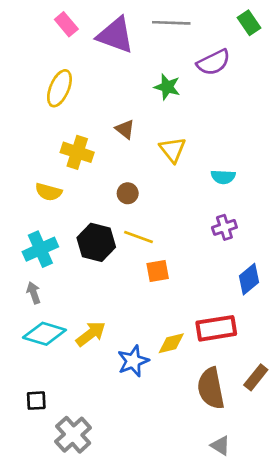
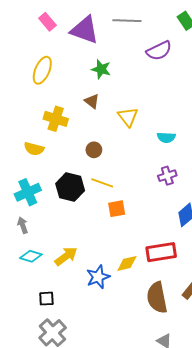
green star: (167, 87) -> (101, 69), moved
cyan diamond: (44, 334) -> (31, 256), size x0.7
black square: (36, 401) -> (46, 299), moved

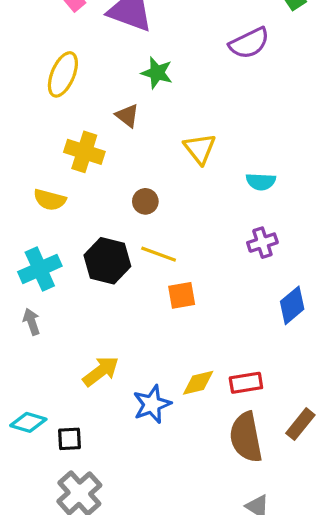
brown triangle: (92, 101) -> (127, 116), moved
red rectangle: (161, 252) -> (246, 383), moved, size x0.7
cyan diamond: (31, 256) -> (28, 422), moved

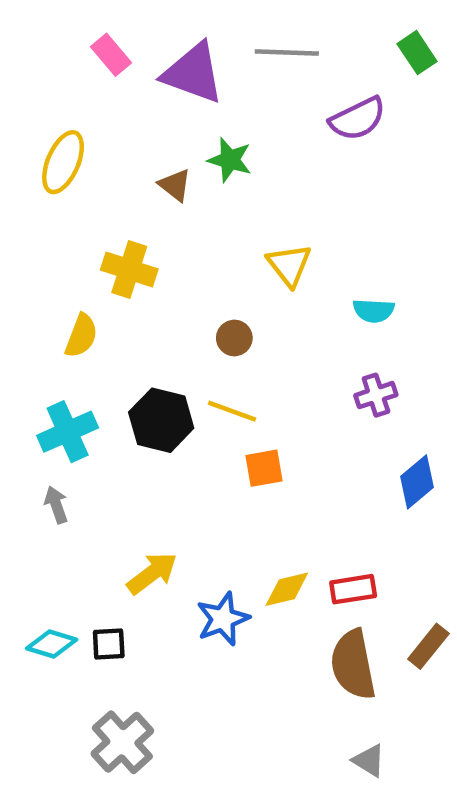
yellow ellipse: (63, 74) -> (63, 162), moved
brown triangle: (127, 116) -> (175, 185), moved
yellow semicircle: (50, 200) -> (81, 336), turned -84
brown circle: (145, 201) -> (234, 338), moved
black square: (69, 439) -> (109, 644), moved

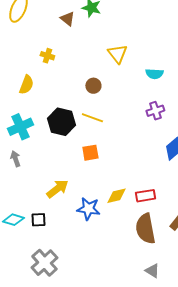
yellow cross: (129, 269) -> (47, 56), size x0.6
orange square: (264, 468) -> (90, 153), moved
blue star: (223, 619) -> (88, 209), turned 30

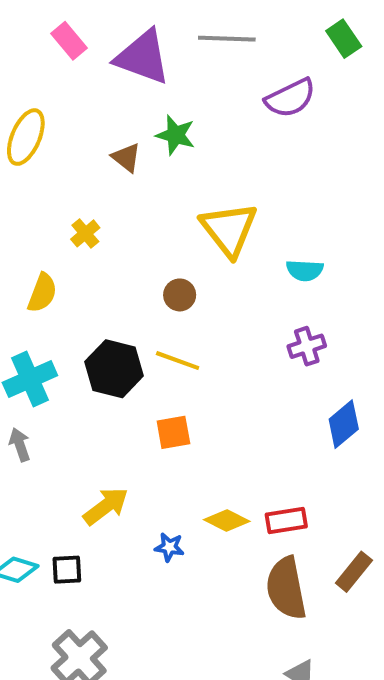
yellow triangle: (117, 54) -> (229, 229), size x1.4
yellow cross: (47, 56) -> (85, 233), turned 32
yellow diamond: (116, 196) -> (227, 520), turned 40
blue star: (88, 209) -> (169, 547), size x0.6

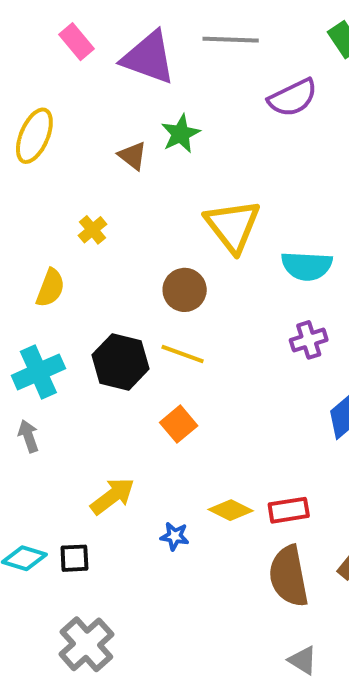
green star: (176, 135) -> (181, 134), turned 30
cyan semicircle: (305, 270) -> (307, 266), size x1.4
brown circle: (180, 295) -> (185, 290), size x1.4
orange square: (173, 432) -> (179, 424), turned -30

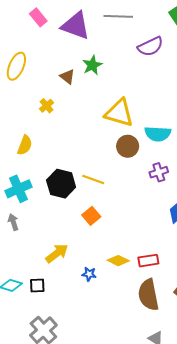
yellow triangle: (233, 226) -> (119, 113), turned -36
yellow cross: (92, 230) -> (47, 106), moved
brown circle: (185, 290) -> (128, 146), moved

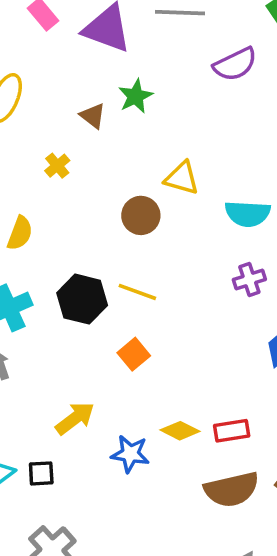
yellow triangle: (119, 113) -> (182, 178), size x0.7
brown circle: (128, 146) -> (141, 215), moved
blue star: (89, 274) -> (130, 454), size x1.5
brown semicircle: (148, 295) -> (232, 489), turned -92

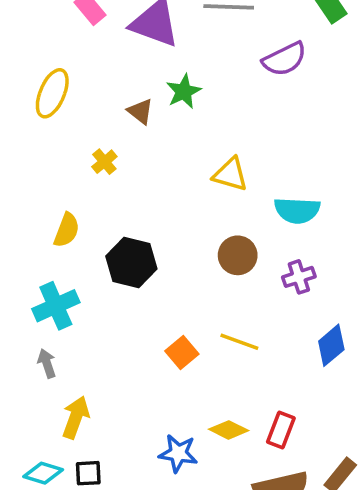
brown circle: (141, 215) -> (238, 255), moved
yellow line: (137, 292) -> (239, 342), moved
black hexagon: (82, 299) -> (131, 263), moved
yellow arrow: (75, 418) -> (76, 417), moved, turned -33
red rectangle: (232, 431) -> (281, 430), turned -60

